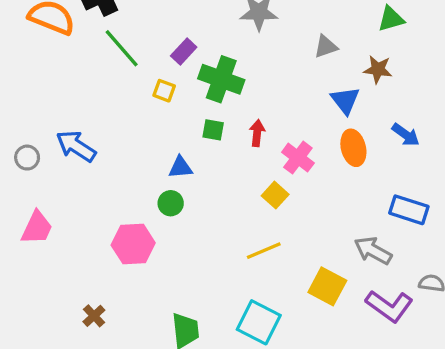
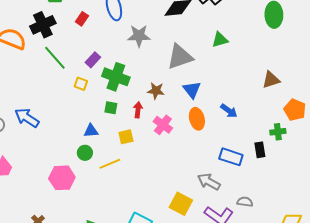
gray triangle: (326, 47) -> (180, 57), size x1.8
brown star: (378, 69) -> (156, 91), moved
yellow square: (275, 195) -> (126, 137), moved, turned 35
yellow line: (264, 251) -> (110, 164), moved

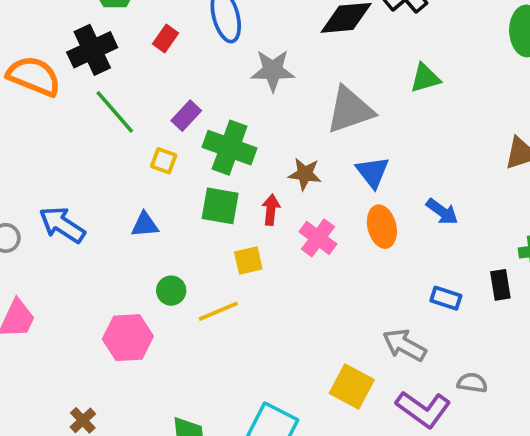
green square: (111, 108) -> (220, 206), size x1.5
blue triangle: (91, 131) -> (145, 225), moved
blue rectangle: (231, 157) -> (446, 298), size x0.7

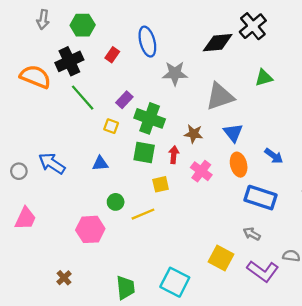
blue rectangle: (446, 298) -> (261, 198), moved, size x1.8
gray arrow: (404, 345) -> (252, 234), size x0.7

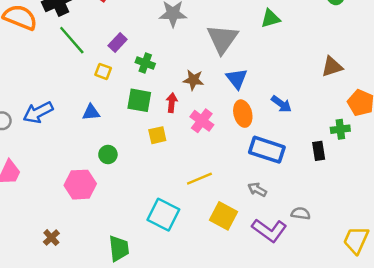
gray triangle: (220, 96) -> (222, 39), turned -36
green cross: (150, 118) -> (145, 63), size x0.6
blue arrow: (52, 163) -> (38, 112), turned -60
yellow line: (143, 214) -> (199, 179), moved
cyan square: (175, 282) -> (163, 215), moved

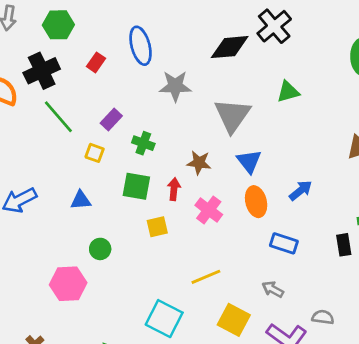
blue arrow: (281, 104) -> (301, 190), turned -75
blue rectangle: (267, 150) -> (284, 243), size x0.7

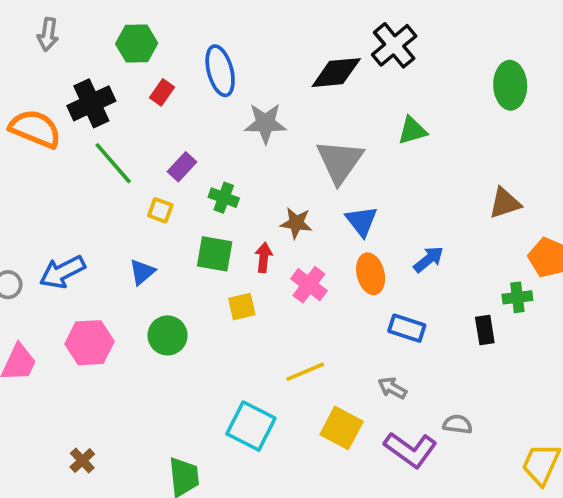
green hexagon: (58, 25) -> (137, 44), moved
blue triangle: (81, 200) -> (142, 272), turned -35
green circle: (100, 249) -> (168, 335), size x1.4
pink hexagon: (68, 284) -> (90, 343), moved

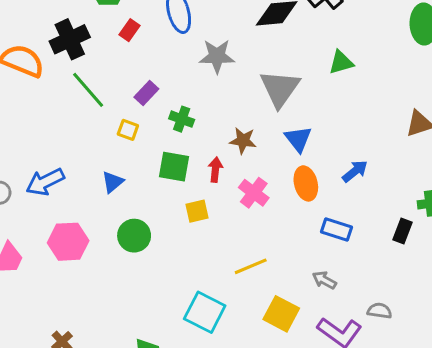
black rectangle: (485, 330) -> (402, 231), turned 30

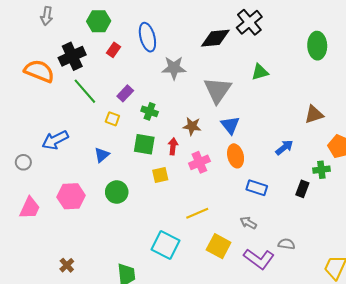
blue arrow: (355, 171) -> (284, 147), moved
blue arrow: (45, 182) -> (55, 140), moved
pink cross: (254, 193) -> (199, 162), turned 30

